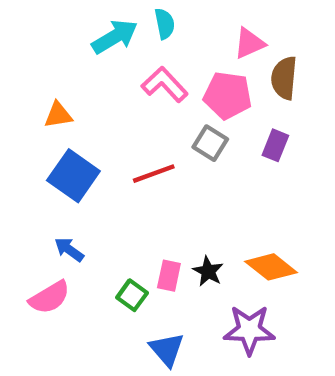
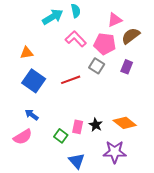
brown semicircle: (284, 78) -> (131, 36), turned 48

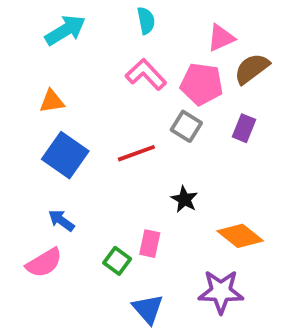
cyan arrow: (53, 17) -> (65, 30), moved
black star: (96, 125) -> (184, 199), moved

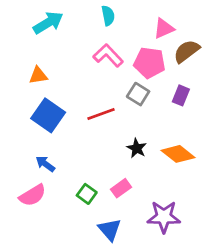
orange diamond: (240, 236) -> (178, 154), moved
pink rectangle: (150, 244) -> (121, 188), moved, turned 42

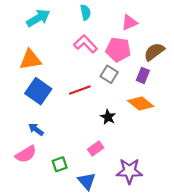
brown semicircle: (187, 51) -> (154, 52), moved
orange triangle: (38, 75) -> (30, 60), size x1.5
orange diamond: (178, 154) -> (141, 104), moved
green square: (87, 194) -> (60, 164), moved, turned 35

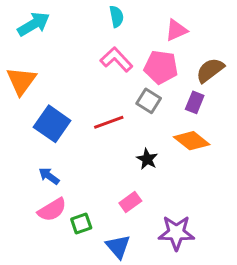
cyan arrow: (38, 18) -> (34, 24), moved
orange triangle: (30, 60) -> (21, 81), moved, turned -45
pink semicircle: (26, 154) -> (52, 210), moved

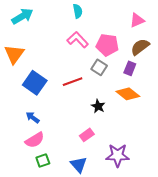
pink triangle: (176, 30) -> (137, 20), moved
green square: (81, 224) -> (43, 160), moved

